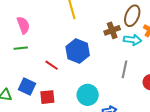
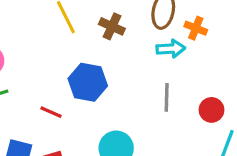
brown cross: (112, 30) -> (112, 26), moved, turned -35

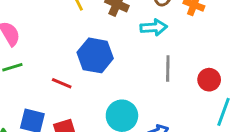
cyan arrow: (171, 49) -> (154, 27), moved

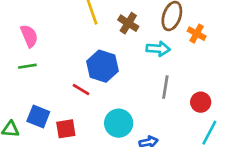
red line: (62, 83) -> (81, 90), moved

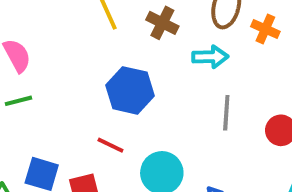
red line: (81, 90) -> (110, 145), moved

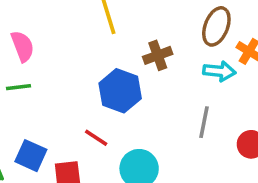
brown cross: (162, 23) -> (158, 55), moved, turned 36
cyan arrow: (210, 57) -> (219, 71), moved

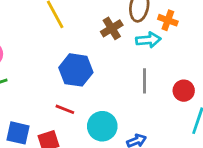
brown cross: (158, 55) -> (112, 28), moved

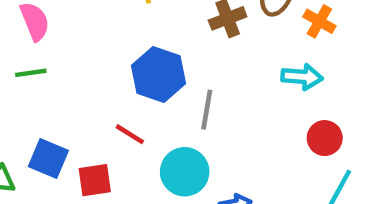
cyan arrow: (148, 40) -> (302, 77), moved
gray line: (145, 81) -> (207, 110), moved

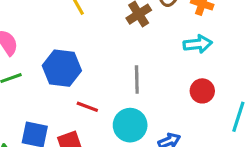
blue hexagon: (159, 75) -> (62, 68), moved
red circle: (325, 138) -> (202, 91), moved

